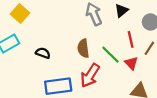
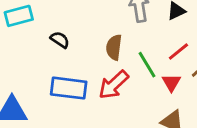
red line: (131, 39) -> (178, 52), turned 49

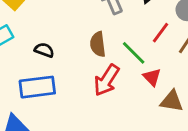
red triangle: (171, 83) -> (152, 77), moved
blue rectangle: (69, 88) -> (37, 87), moved

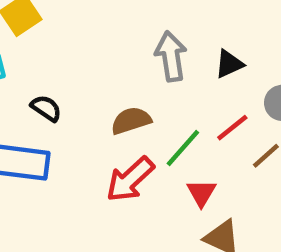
brown semicircle: (98, 44) -> (131, 121), turned 65
green line: (134, 53) -> (183, 148), turned 72

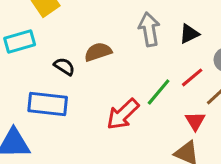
brown semicircle: (131, 121) -> (98, 52), moved
red triangle: (201, 193) -> (195, 121), moved

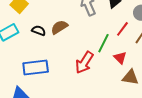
black semicircle: (64, 66) -> (39, 31), moved
red triangle: (195, 121) -> (120, 58), moved

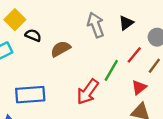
black semicircle: (39, 31) -> (33, 35), moved
red triangle: (120, 58) -> (139, 87), moved, turned 32

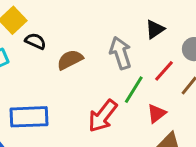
gray arrow: (96, 25) -> (121, 53), moved
red triangle: (139, 87) -> (157, 113), moved

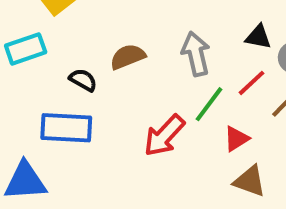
black triangle: (155, 29) -> (258, 37), moved, turned 40
black semicircle: (35, 41) -> (83, 80), moved

